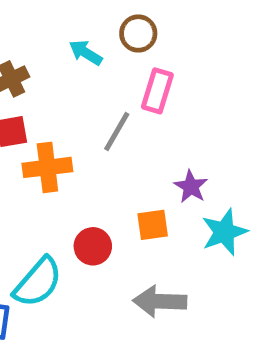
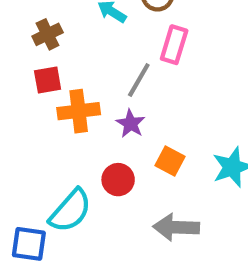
purple star: (191, 187) -> (131, 124), moved
orange square: (153, 225) -> (170, 161), turned 36

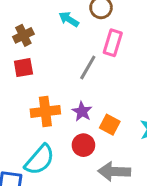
orange cross: (79, 111) -> (45, 111), moved
purple star: (131, 124) -> (82, 111), moved
red circle: (118, 180) -> (83, 145), moved

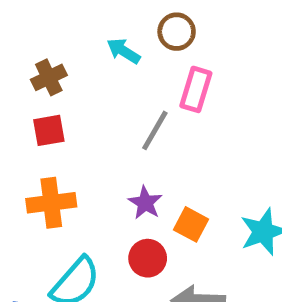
orange cross: (45, 111) -> (51, 203), moved

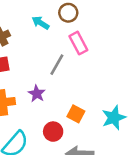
pink rectangle: (196, 89) -> (78, 43), turned -45
purple star: (145, 203) -> (37, 94), moved

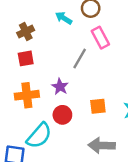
orange square: (76, 114) -> (98, 106), turned -35
red circle: (53, 132) -> (62, 115), moved

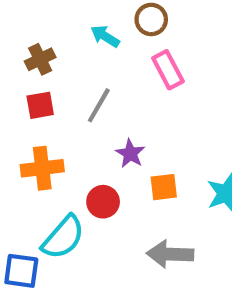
gray line: (80, 58) -> (99, 105), moved
purple star: (60, 87) -> (130, 154), moved

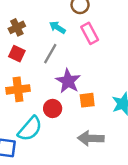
cyan arrow: (105, 36) -> (57, 27), moved
red square: (40, 105) -> (17, 54), turned 35
purple star: (130, 154) -> (68, 81), size x1.5

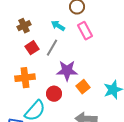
red square: (17, 54) -> (32, 48), moved, turned 32
purple star: (68, 81) -> (67, 71), turned -30
orange square: (87, 100) -> (83, 87), turned -32

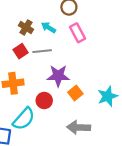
brown cross: (24, 26) -> (26, 27), moved, turned -32
gray line: (52, 48) -> (42, 51), turned 54

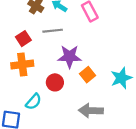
red square: (21, 51) -> (23, 39), moved
cyan semicircle: (24, 119) -> (34, 102), size x0.7

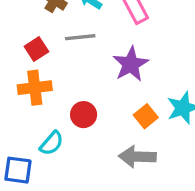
purple star: (70, 57) -> (131, 64), moved, turned -30
orange square: (88, 75) -> (146, 116), moved

